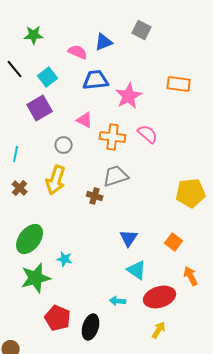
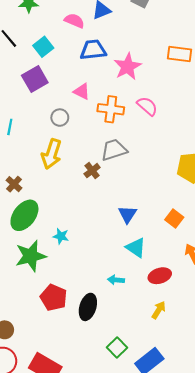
brown cross: (20, 188) -> (14, 184), moved
brown cross: (95, 196) -> (92, 171), turned 35
red ellipse: (160, 297) -> (160, 276), size x0.7

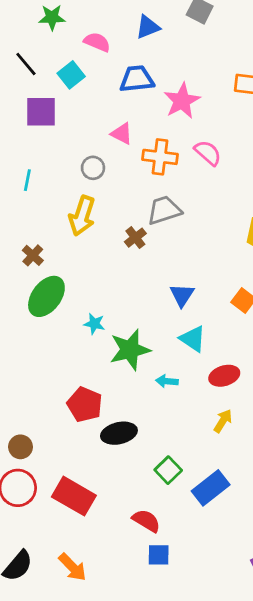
pink semicircle: (74, 21) -> (97, 42), moved
purple square: (35, 79) -> (41, 112), moved, turned 30
green star: (31, 256) -> (130, 350), moved
black ellipse: (88, 307) -> (119, 433), moved, turned 60

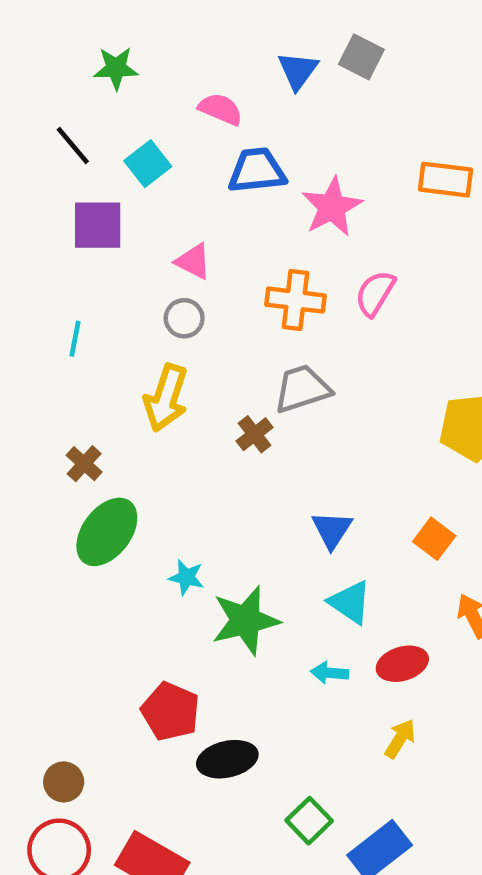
blue triangle: (148, 27) -> (298, 70), moved, turned -32
pink semicircle: (97, 42) -> (220, 109), moved
pink triangle: (122, 134) -> (193, 261), moved
pink semicircle: (208, 153) -> (375, 293), turned -100
cyan arrow: (167, 381) -> (330, 673), moved

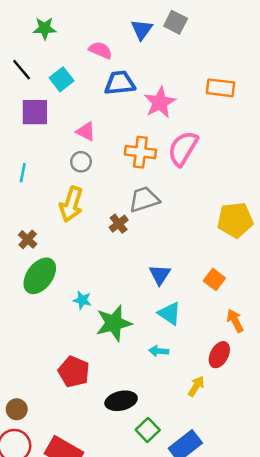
pink semicircle: (375, 293) -> (183, 148), size x1.4
red ellipse: (402, 664) -> (219, 355), moved, turned -45
black ellipse: (227, 759) -> (121, 401), moved

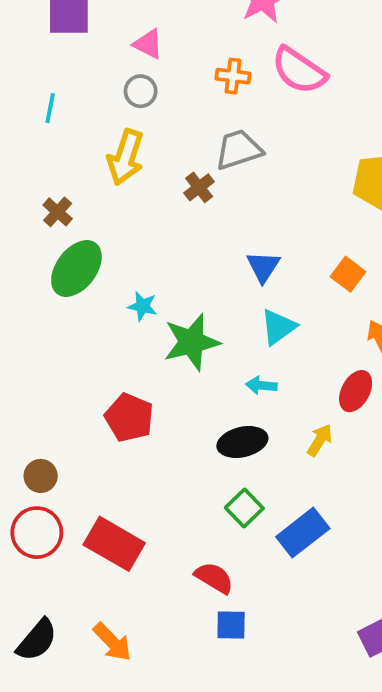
pink semicircle: (183, 148) -> (299, 70), turned -87
orange cross: (140, 152) -> (233, 76), size x0.7
cyan triangle: (170, 313) -> (278, 327), turned 50
black ellipse: (121, 401) -> (242, 442), moved

